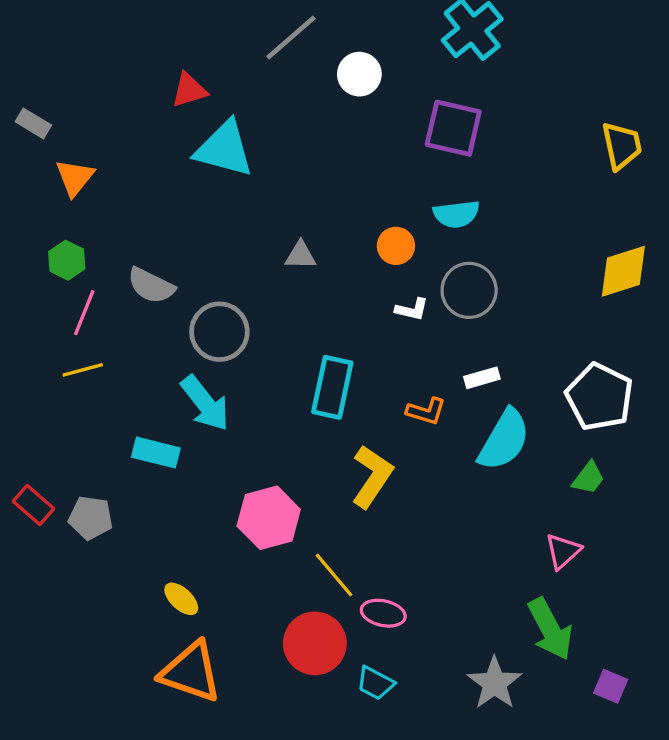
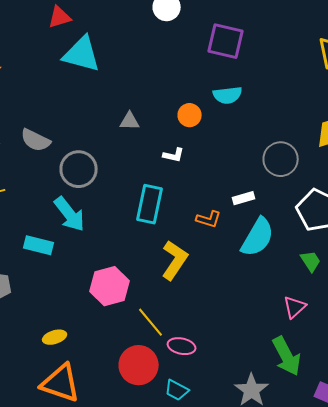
gray circle: (469, 290) -> (281, 159), moved
white L-shape: (412, 309) -> (174, 155), moved
green trapezoid: (588, 478) -> (311, 261), turned -70
yellow ellipse: (181, 599) -> (55, 337), turned -60

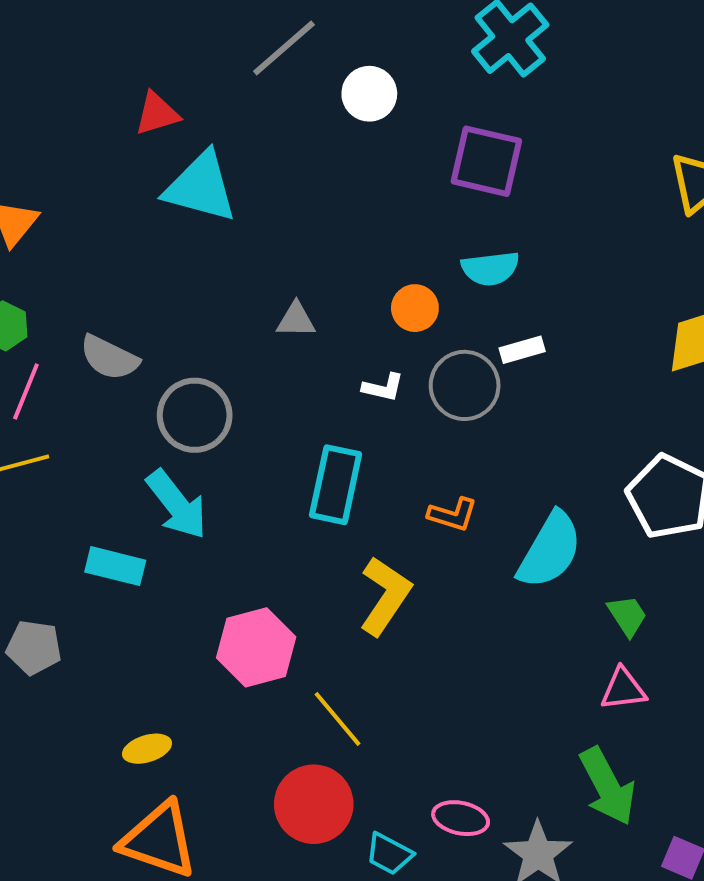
gray circle: (281, 159) -> (465, 385), moved
white rectangle: (244, 198) -> (522, 350), moved
green trapezoid: (311, 261) -> (627, 616), moved
pink triangle: (295, 307) -> (623, 689), turned 35
pink ellipse: (182, 346) -> (461, 818), moved

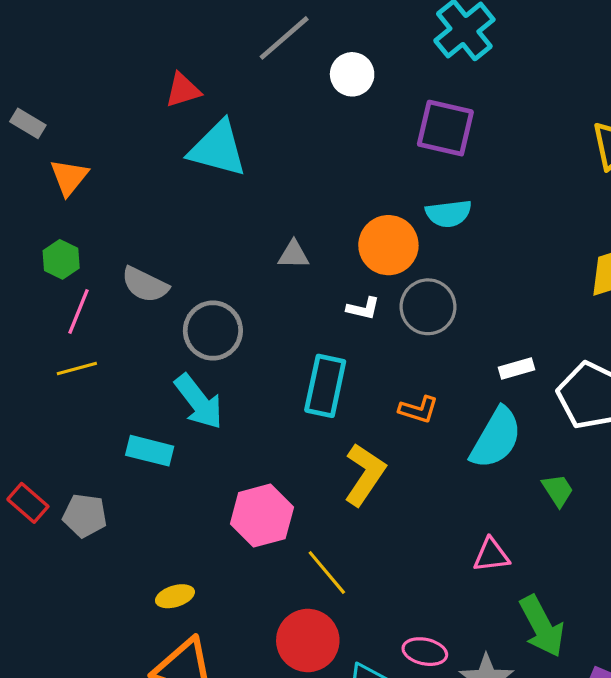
orange circle: (415, 308) -> (388, 245), size x1.6
white rectangle: (522, 350) -> (517, 368), moved
pink triangle: (623, 689) -> (491, 555), moved

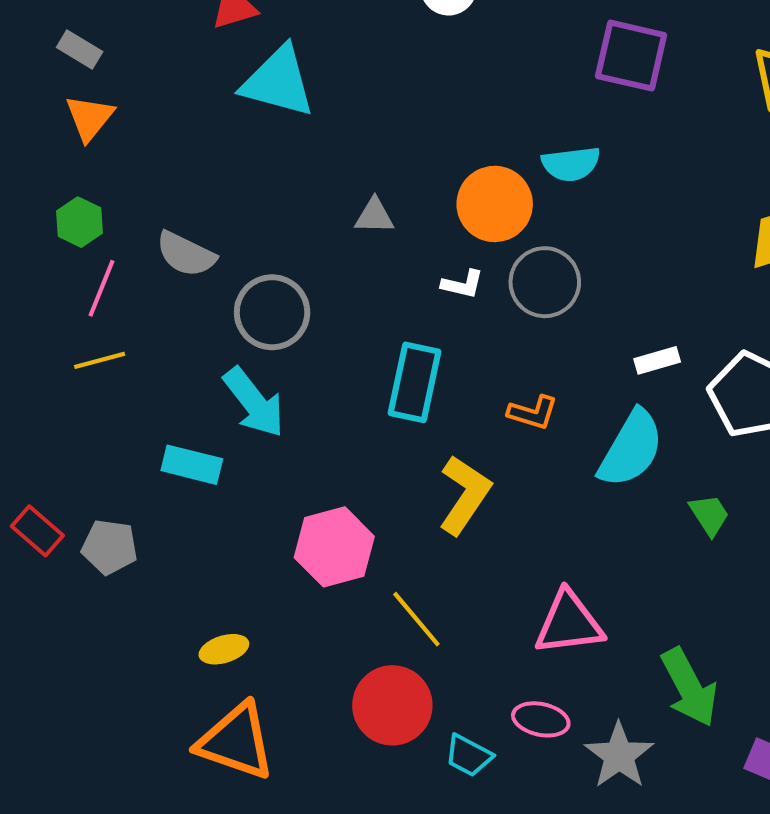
gray rectangle: (28, 123) -> (80, 50), moved
purple square: (445, 128) -> (631, 56), moved
pink triangle: (491, 555) -> (569, 623), moved, size x1.5

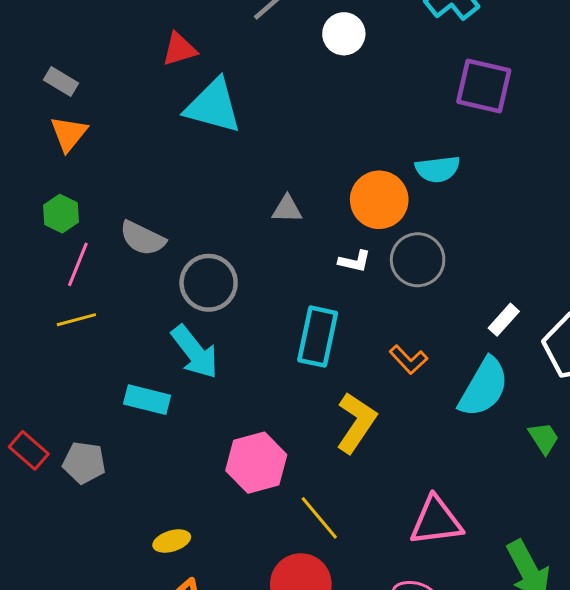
white rectangle: (657, 360) -> (504, 320), turned -32
orange L-shape: (533, 413) -> (408, 360), turned 30

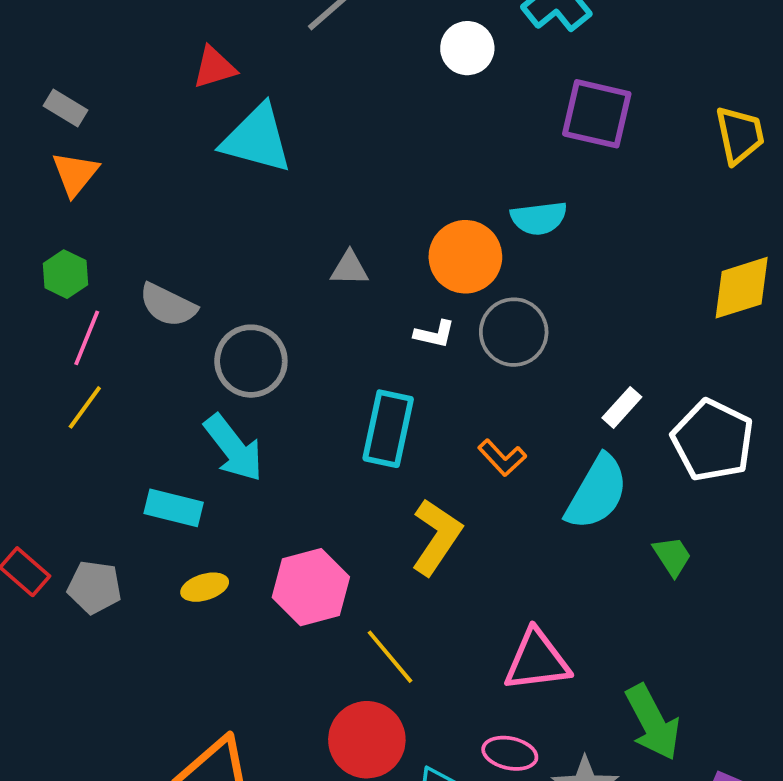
white circle: (344, 34) -> (467, 48), moved
yellow line: (76, 320) -> (85, 407), turned -39
yellow ellipse: (172, 541) -> (205, 587), moved

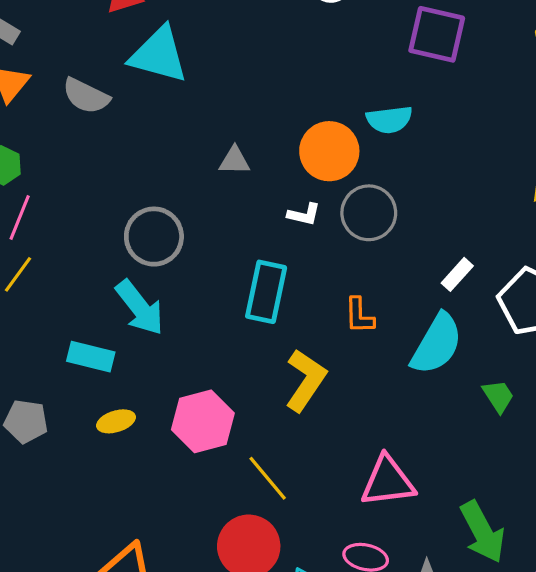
gray semicircle: (168, 305) -> (86, 96), moved
orange L-shape: (502, 458) -> (359, 316), turned 42

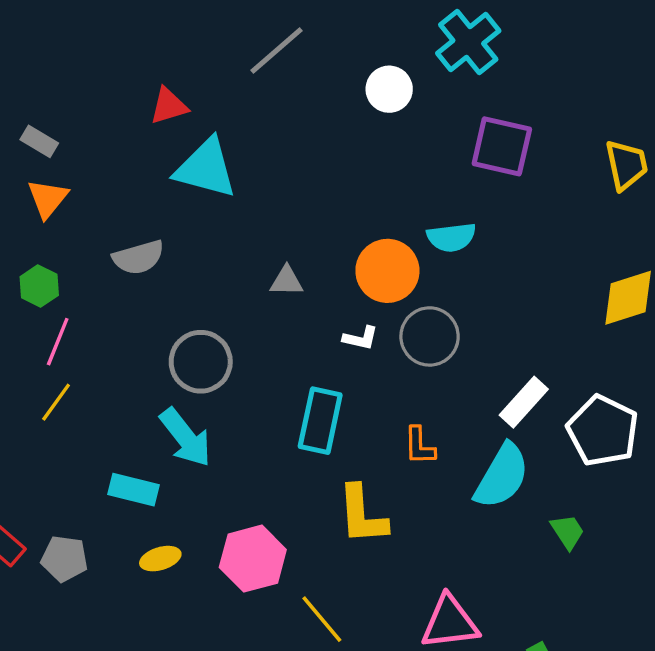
gray semicircle: (86, 96) -> (138, 257), moved, turned -42
white rectangle: (457, 274) -> (524, 402), size x1.4
yellow L-shape: (306, 380) -> (362, 515), turned 142

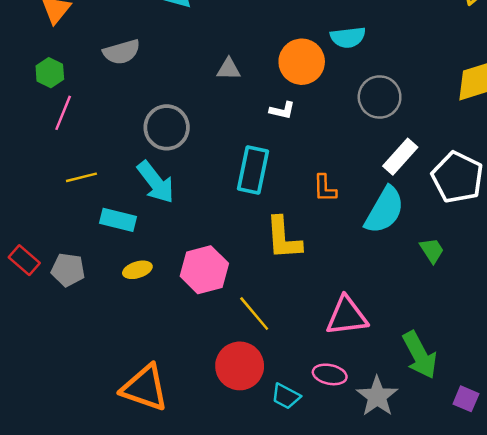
gray circle: (430, 336) -> (380, 97), moved
yellow line: (56, 402) -> (81, 177), moved, turned 40

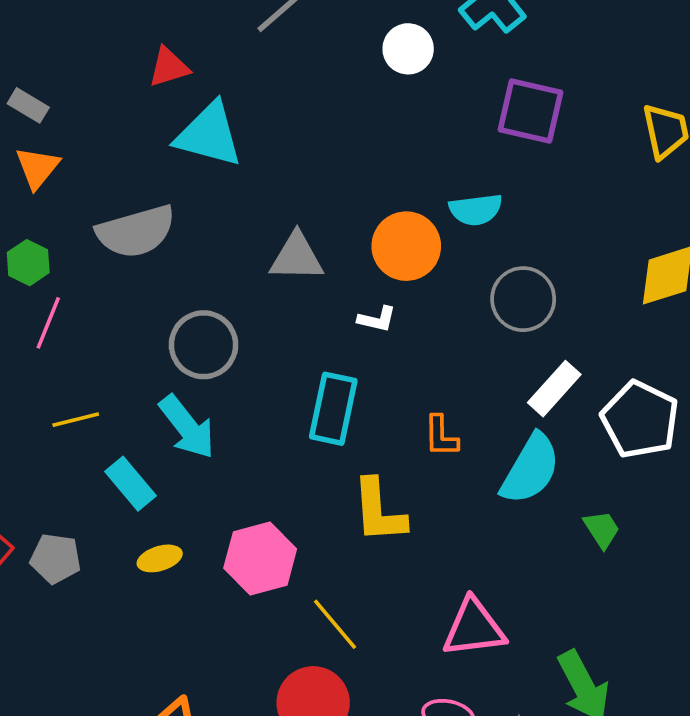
gray semicircle: (122, 52) -> (136, 232), size x1.4
gray triangle: (229, 69) -> (297, 257), size x1.5
cyan rectangle: (118, 220) -> (130, 484), turned 36

